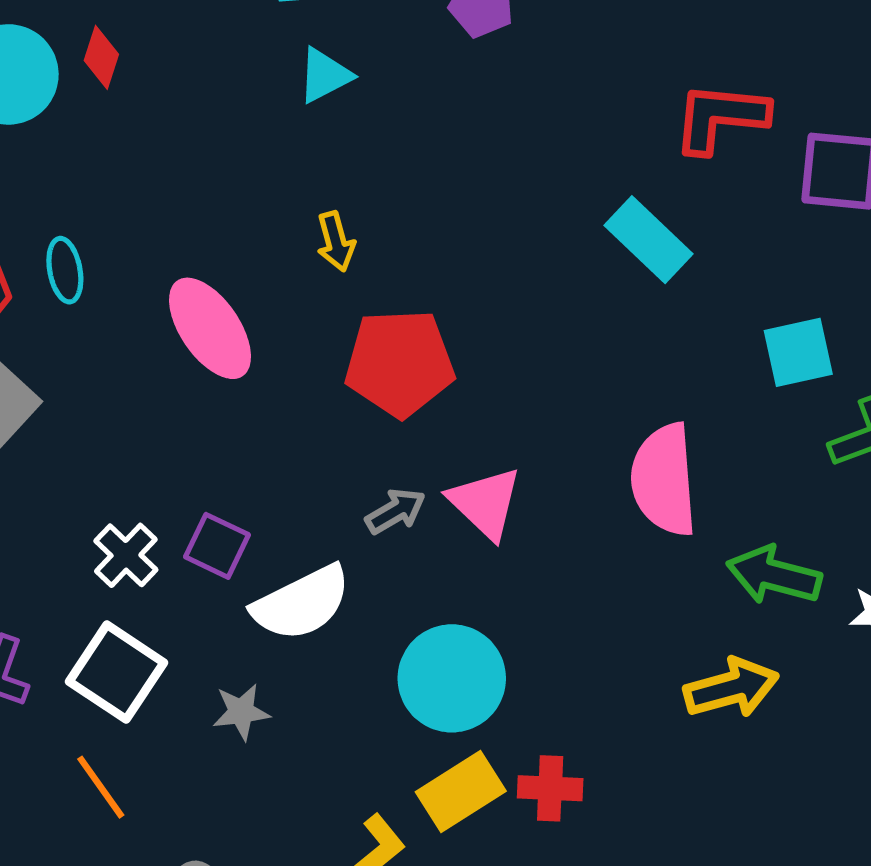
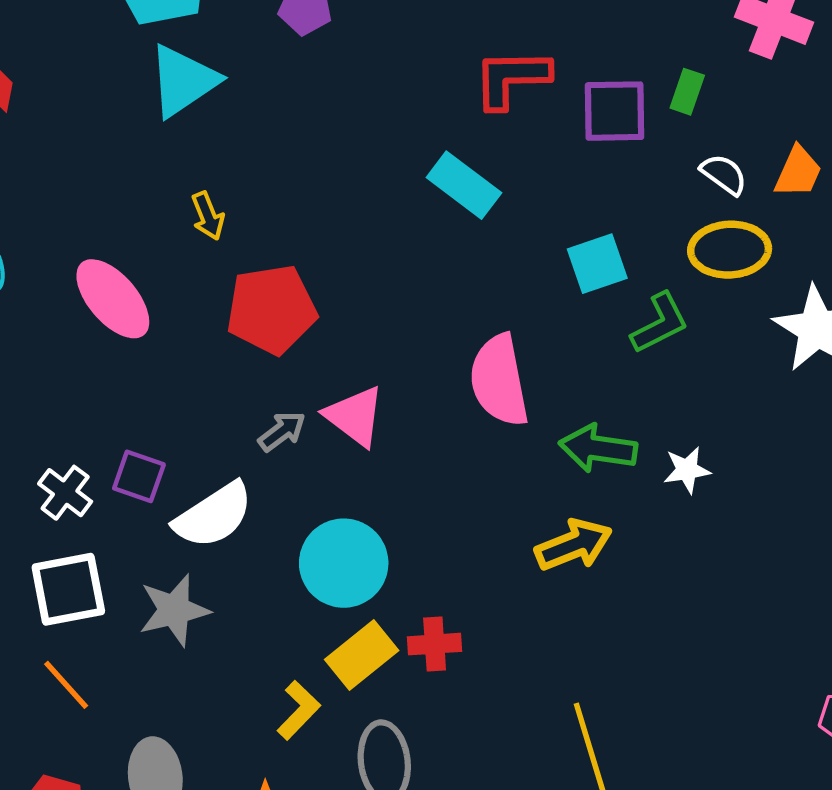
cyan triangle: (325, 75) -> (183, 81), size x1.6
white square: (116, 672) -> (68, 589), turned -38
gray star: (241, 712) -> (174, 610), size x1.5

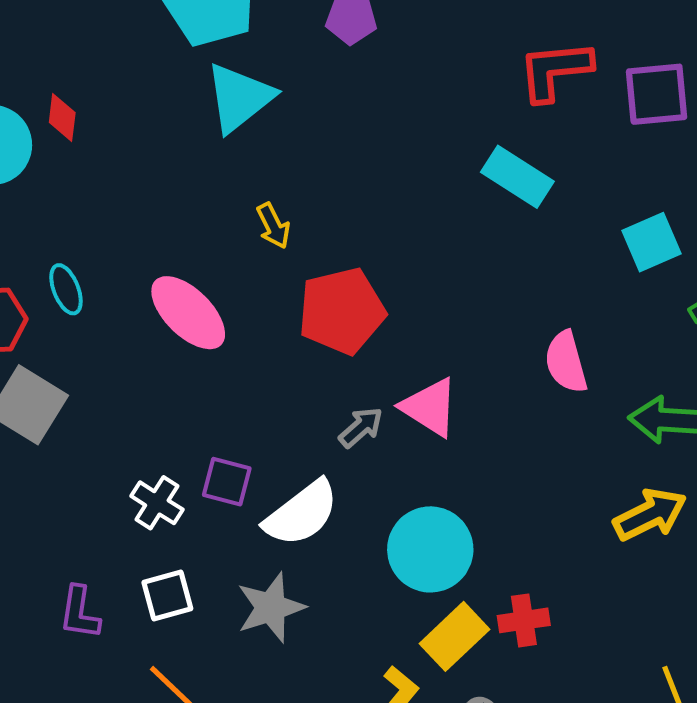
pink semicircle: (499, 381) -> (566, 362), size x0.7
white square: (68, 589) -> (167, 595), size x0.7

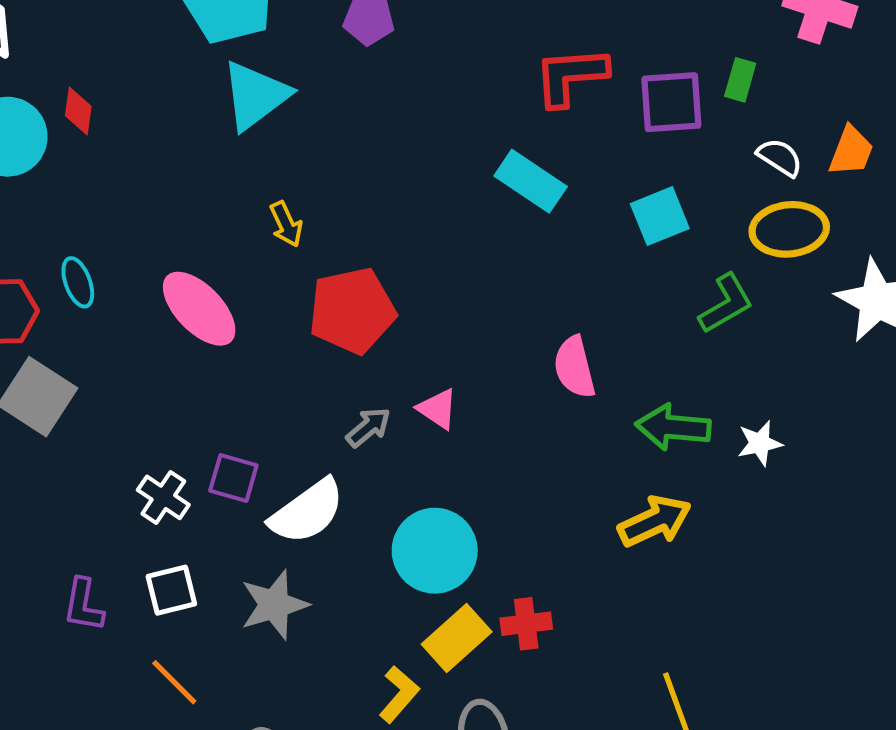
cyan square: (651, 242) -> (660, 216), moved
pink triangle: (430, 407) -> (438, 409), size x0.7

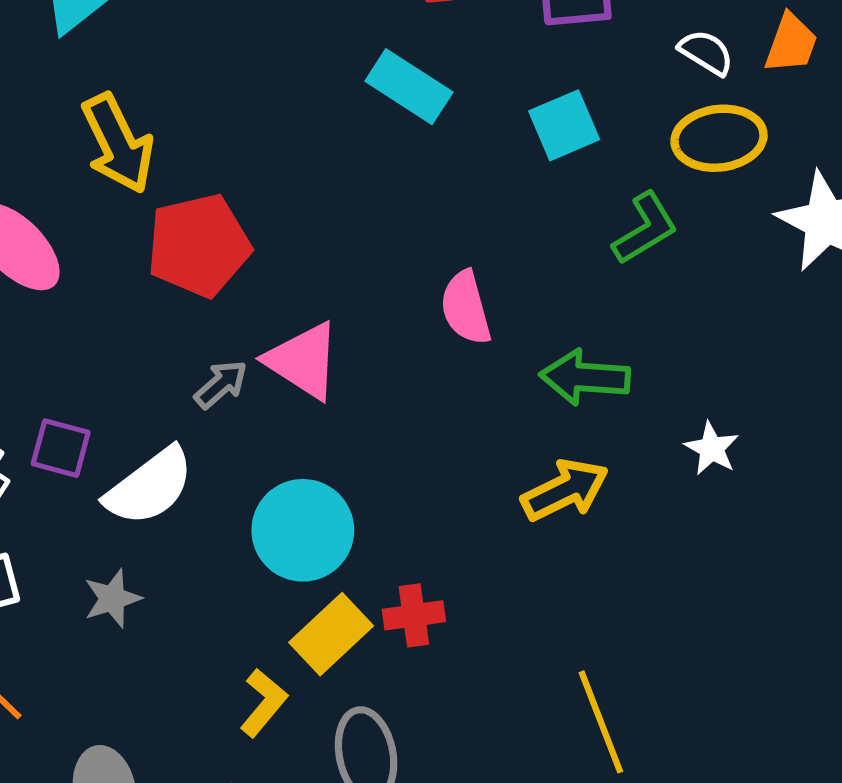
yellow arrow: (286, 224) -> (118, 144), size x1.8
pink triangle: (438, 409) -> (303, 361), size x1.6
white star: (760, 443) -> (712, 449), moved, turned -30
gray star: (274, 605) -> (112, 599), size x0.7

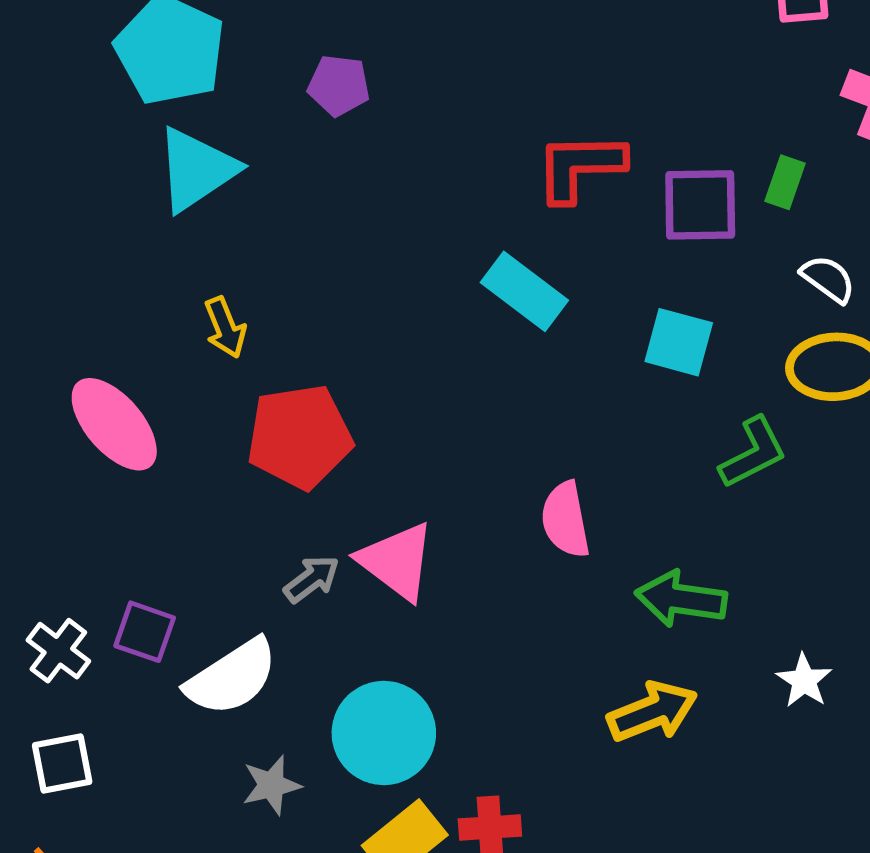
cyan square: (564, 125) -> (679, 342), turned 34
yellow arrow: (118, 144) -> (225, 327), size x0.6
gray star: (112, 599) -> (271, 785), moved

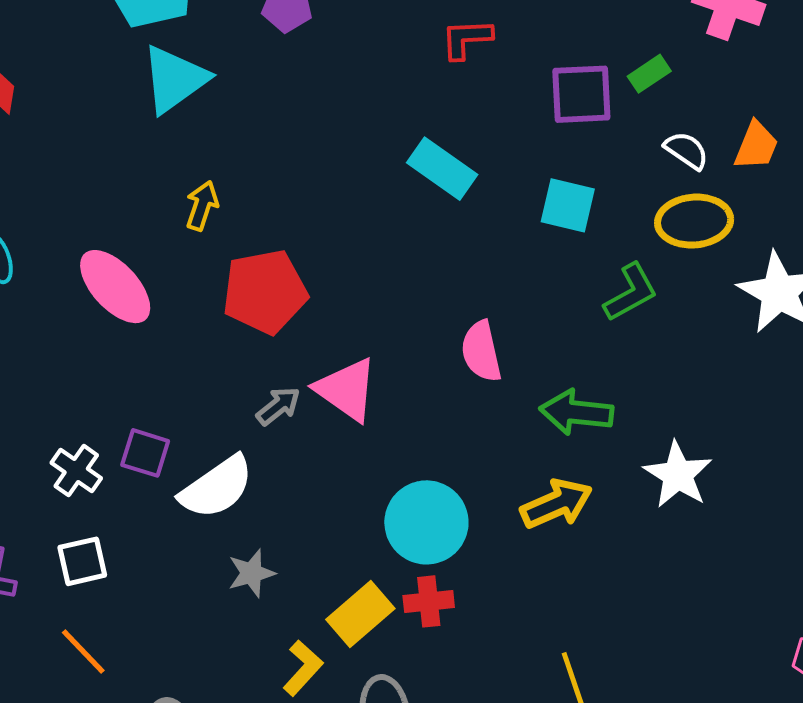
red L-shape: (580, 167) -> (466, 39), moved, size x0.7
green rectangle: (785, 182) -> (649, 74), turned 39
yellow arrow: (225, 327) -> (202, 206), turned -138
white star: (804, 681) -> (678, 475), size x1.5
cyan circle: (384, 733) -> (426, 522), moved

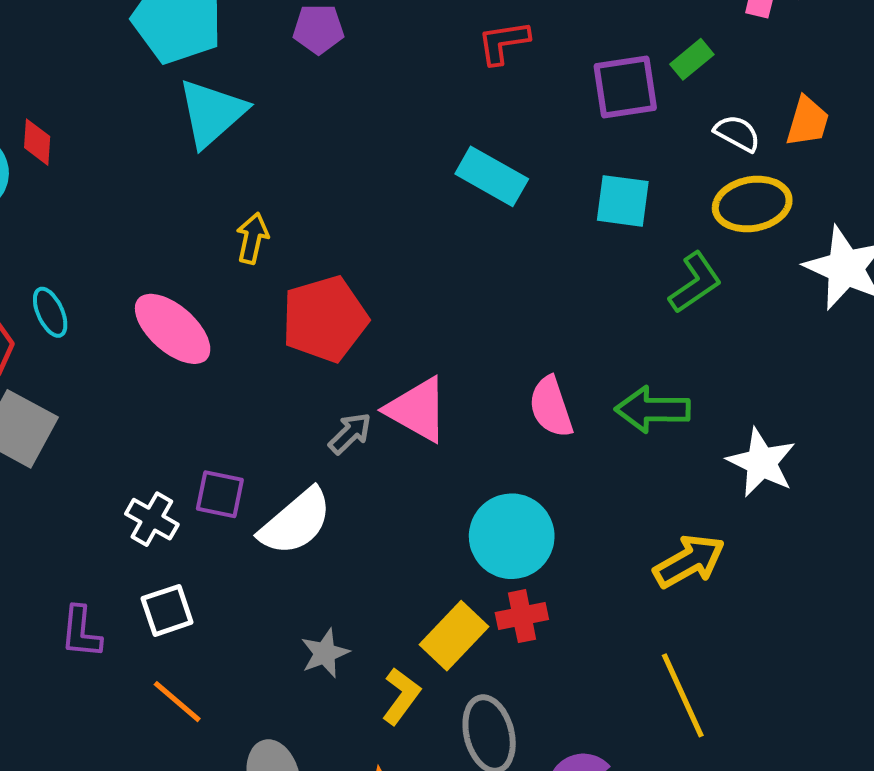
pink semicircle: (481, 351) -> (551, 407), moved
yellow arrow: (557, 504) -> (689, 561), moved
gray star: (251, 573) -> (325, 653), moved

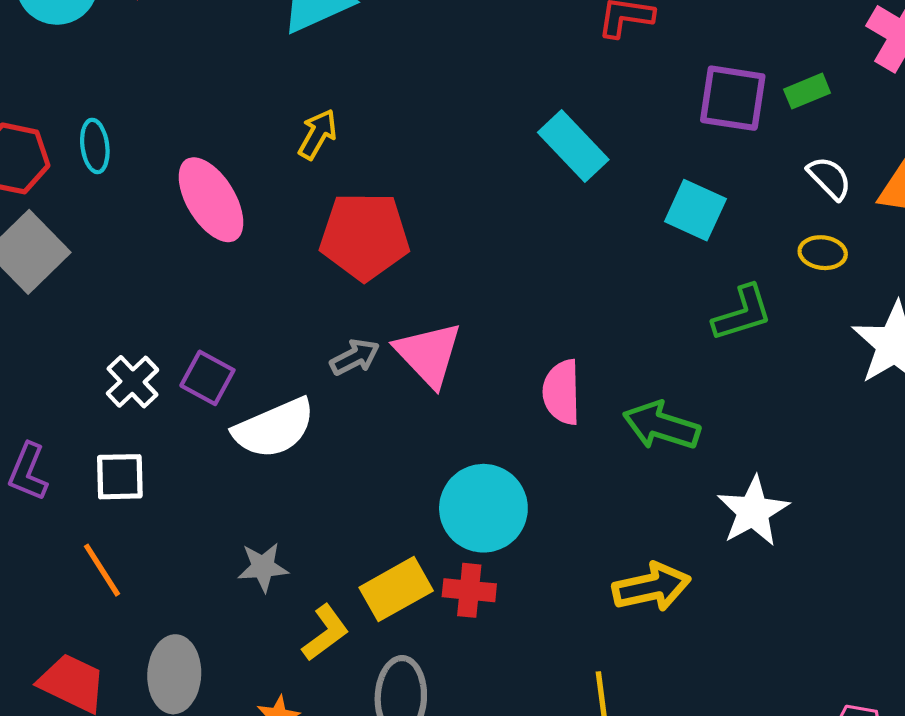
yellow ellipse: (752, 204) -> (823, 253), size x0.6

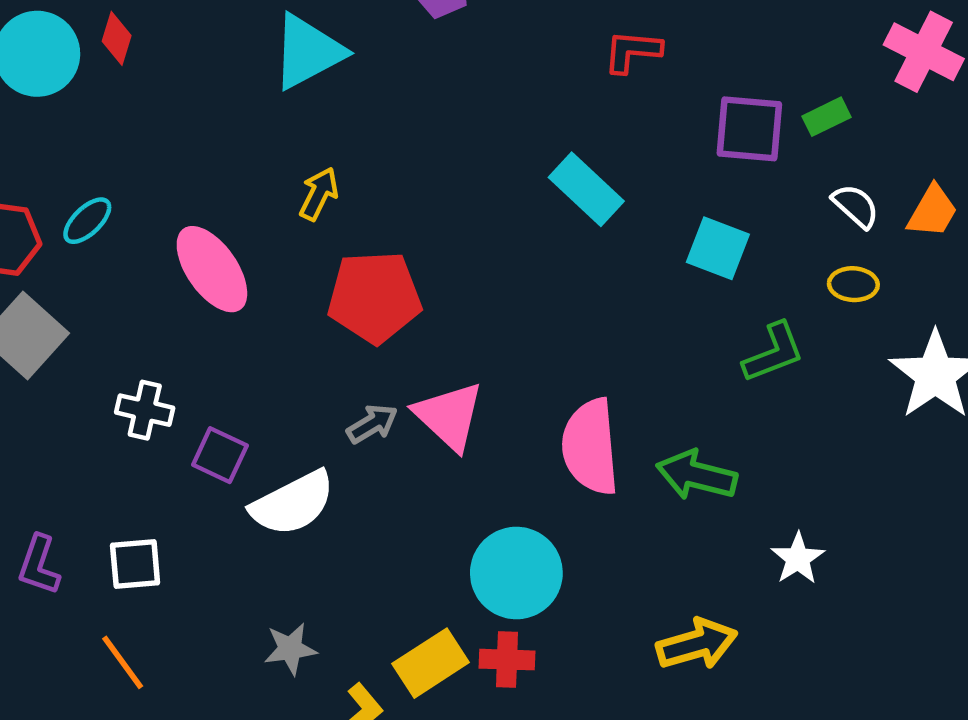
cyan ellipse: (95, 146) -> (87, 221), turned 57
white cross: (132, 382) -> (145, 410), moved, turned -30
pink semicircle: (562, 392) -> (590, 447), size x1.4
white star: (753, 511) -> (798, 558), size x0.7

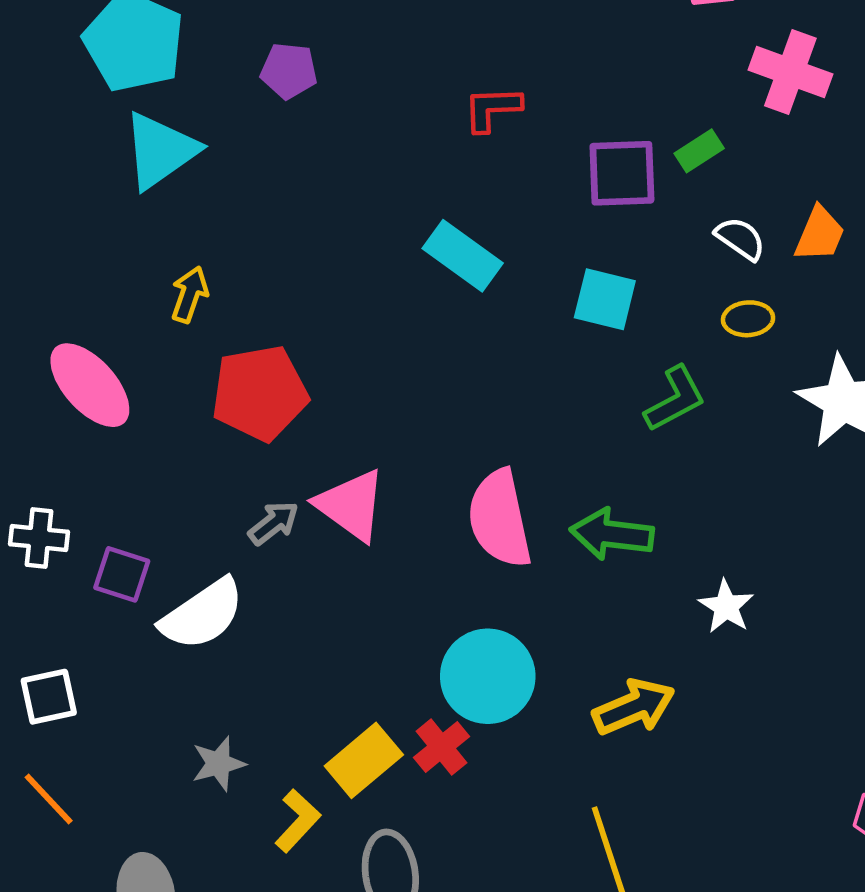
cyan circle: (516, 573) -> (488, 676), moved
red cross: (507, 660) -> (441, 747), turned -34

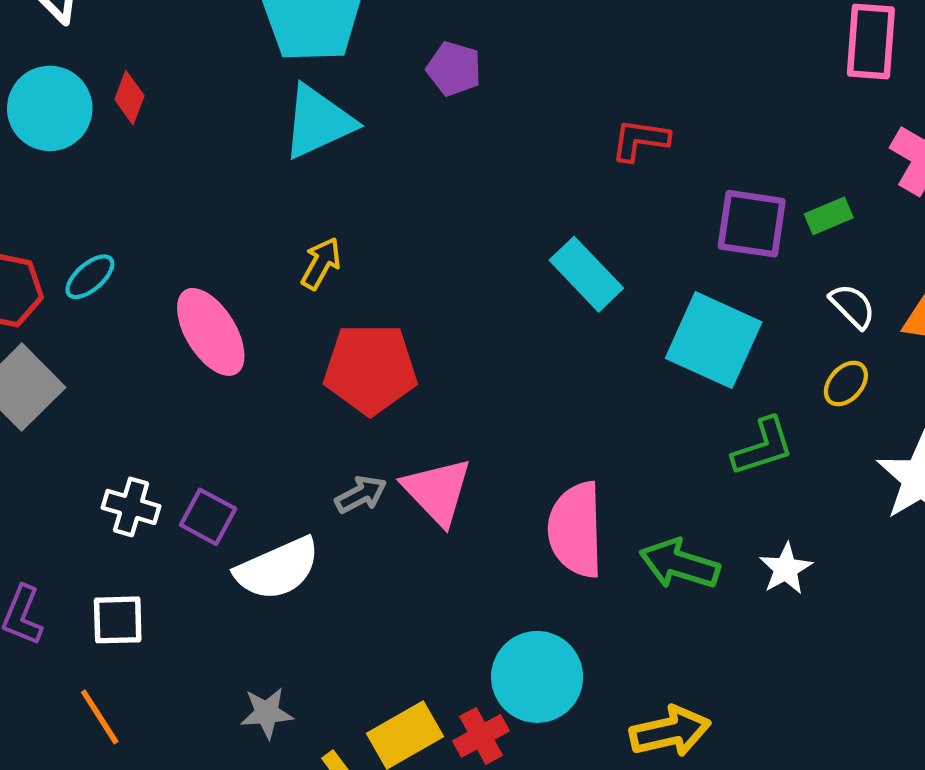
cyan square: (605, 299) -> (714, 340), size x1.5
yellow ellipse: (748, 319) -> (846, 384), turned -54
white cross: (39, 538) -> (131, 507), moved
white star: (726, 607) -> (786, 569), moved

